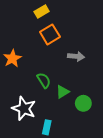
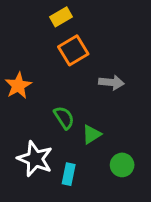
green circle: (83, 103) -> (122, 165), moved
cyan rectangle: (47, 127) -> (69, 174), moved

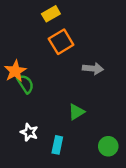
green semicircle: (64, 118) -> (25, 84), moved
white star: (35, 159) -> (29, 132), size x0.6
green circle: (122, 165) -> (108, 146), moved

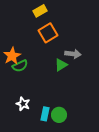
green semicircle: (25, 84) -> (20, 66), turned 98
green triangle: (76, 112) -> (61, 65), moved
green circle: (108, 146) -> (59, 115), moved

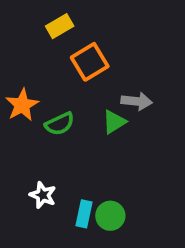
yellow rectangle: (40, 11) -> (60, 26), moved
green semicircle: (20, 66) -> (60, 124), moved

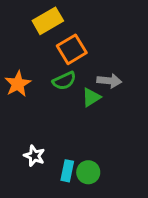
yellow rectangle: (60, 26) -> (48, 21), size x1.4
green semicircle: (60, 124) -> (64, 81), moved

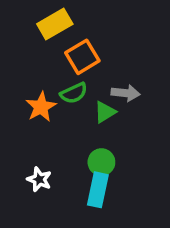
orange star: (18, 84) -> (41, 107), moved
cyan rectangle: (67, 171) -> (98, 190), moved, size x1.4
green circle: (88, 172) -> (101, 162), moved

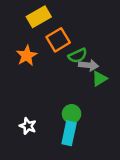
green semicircle: (74, 93) -> (78, 56), moved
orange star: (41, 107) -> (27, 56), moved
green triangle: (105, 112) -> (99, 79), moved

